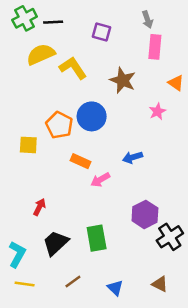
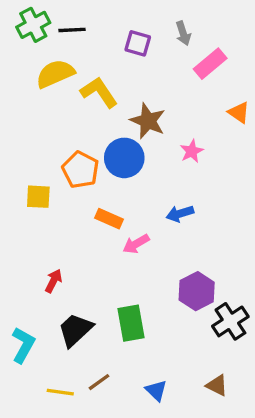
gray arrow: (147, 20) -> (183, 33), moved
pink rectangle: (155, 47) -> (210, 64), turned 45
brown star: (123, 80) -> (148, 121), moved
pink star: (157, 111) -> (192, 151), moved
yellow line: (25, 284) -> (60, 392), moved

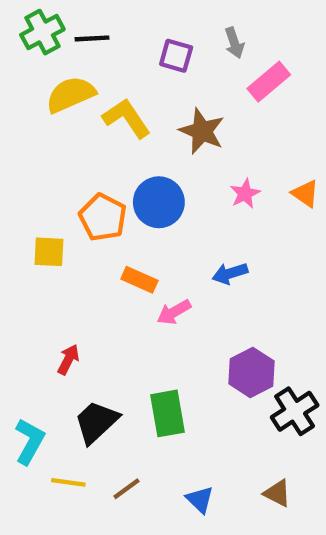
orange triangle: (239, 112) -> (305, 194), moved
brown star: (148, 121) -> (202, 131), moved
yellow line: (60, 392) -> (68, 482), moved

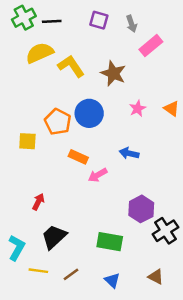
purple square: (176, 56) -> (99, 20), moved
blue arrow: (230, 273) -> (129, 153), turned 30
green rectangle: (167, 413) -> (110, 242), moved, turned -70

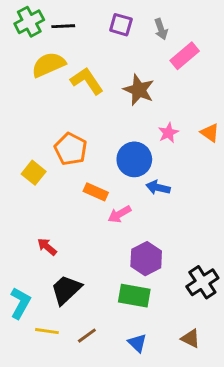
blue circle: (89, 113) -> (134, 159), moved
yellow square: (27, 141) -> (34, 173), turned 36
red arrow: (38, 202) -> (47, 247), turned -77
purple hexagon: (141, 209) -> (146, 259), moved

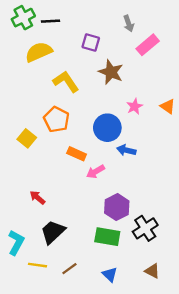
purple square: (121, 25) -> (91, 42), moved
yellow L-shape: (87, 81) -> (66, 82), moved
black cross: (202, 282) -> (145, 228), moved

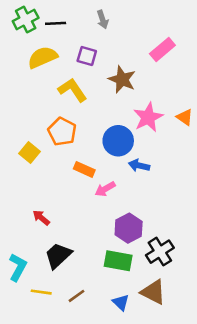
gray arrow: (129, 24) -> (103, 19), moved
purple square: (91, 42) -> (87, 56), moved
pink star: (135, 106) -> (148, 117), size x1.6
brown triangle: (152, 271) -> (153, 292), moved, size x1.5

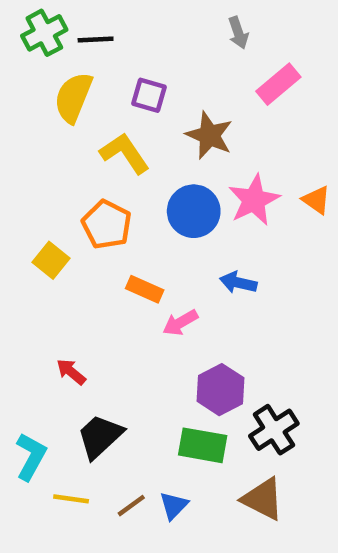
gray arrow: (103, 19) -> (238, 33), moved
yellow semicircle: (43, 57) -> (73, 97), turned -44
blue circle: (118, 141) -> (194, 211), moved
blue triangle: (121, 302) -> (174, 506), moved, turned 30

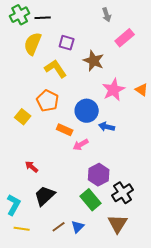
blue circle: (194, 211) -> (87, 111), moved
green rectangle: (203, 445) -> (91, 200), turned 40
yellow line: (71, 499) -> (22, 229), moved
brown triangle: (263, 499) -> (118, 224), turned 35

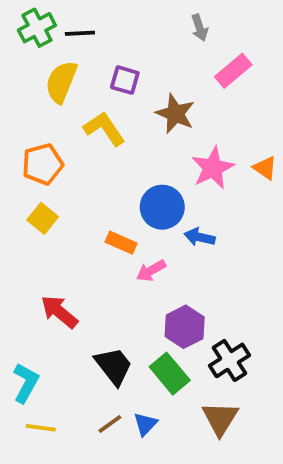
orange pentagon: (48, 101) -> (43, 164), moved, turned 30
red arrow: (32, 167) -> (59, 312), size x1.5
black trapezoid: (45, 196) -> (114, 366), moved, turned 95

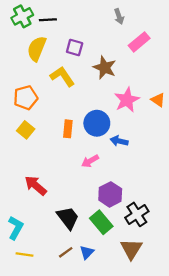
orange rectangle: (121, 243) -> (68, 129), moved, turned 72

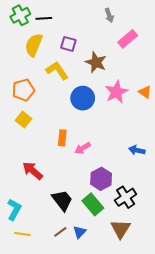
blue circle: (97, 123) -> (83, 98), moved
orange rectangle: (68, 129) -> (62, 138), moved
blue arrow: (119, 141) -> (137, 150), moved

